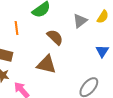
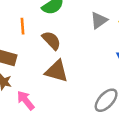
brown semicircle: (55, 37) -> (51, 40), moved

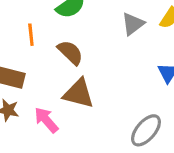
pink arrow: (26, 100) -> (46, 120), moved

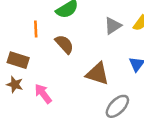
brown triangle: (79, 93) -> (97, 74), moved

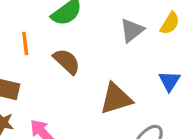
brown triangle: (97, 74) -> (116, 99), turned -30

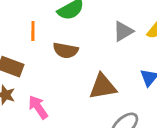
brown semicircle: (67, 61) -> (66, 50), turned 140

